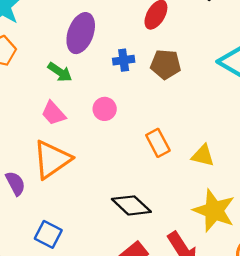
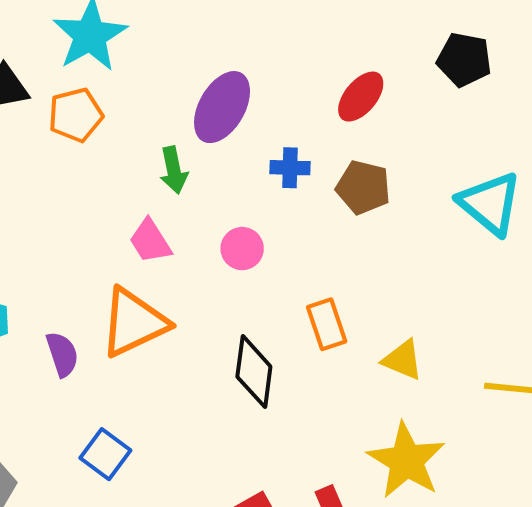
green arrow: (60, 72) -> (174, 170), turned 35
black diamond: (131, 205) -> (254, 372), moved, turned 45

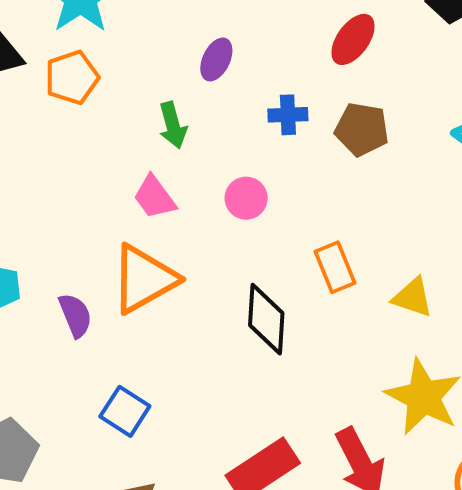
purple ellipse: (222, 107) -> (216, 59), size x0.6

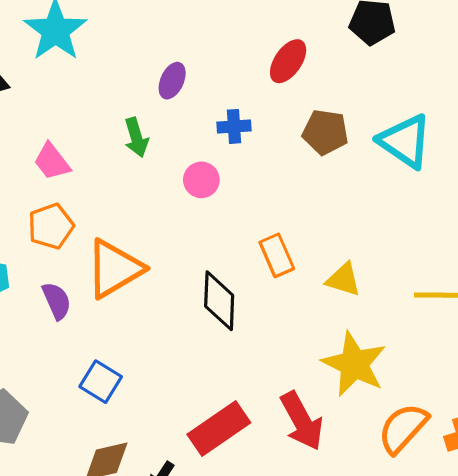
orange pentagon: (72, 77) -> (51, 226), moved
brown pentagon: (362, 129) -> (325, 132), moved
pink trapezoid: (154, 197) -> (52, 162), moved
pink circle: (246, 198) -> (201, 180), moved

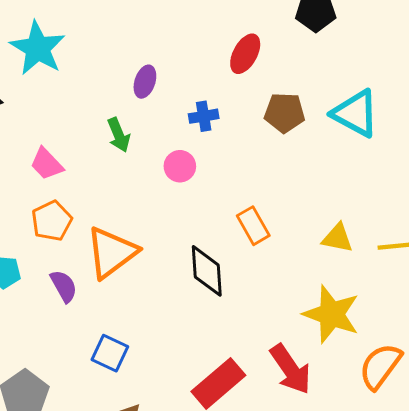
yellow triangle: (343, 280) -> (337, 238), moved

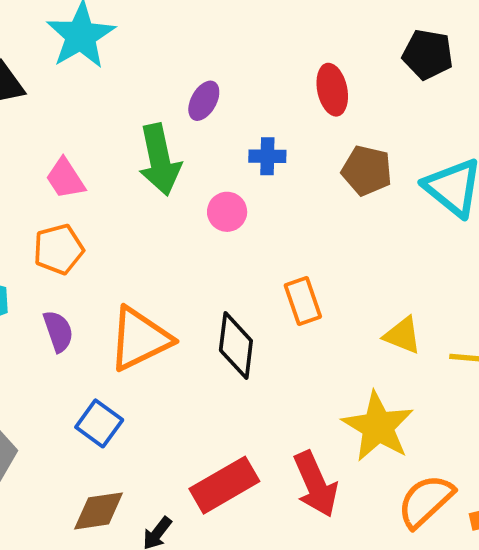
red ellipse: (245, 54) -> (332, 90), turned -51
green arrow: (119, 135) -> (160, 160), size x1.6
orange triangle: (112, 252) -> (140, 339), moved

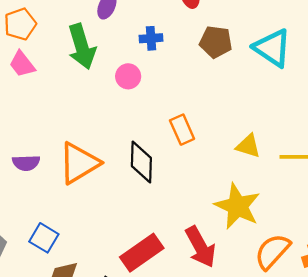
orange pentagon: (59, 249) -> (20, 24), moved
purple semicircle: (58, 331) -> (26, 163), turned 112
blue square: (99, 423) -> (44, 238), moved

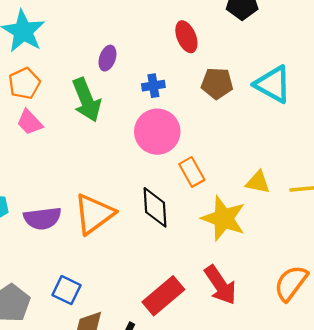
pink circle: (128, 76) -> (157, 132), moved, size x1.8
purple semicircle: (26, 163) -> (42, 218), size x1.4
yellow star: (237, 206) -> (224, 218), moved

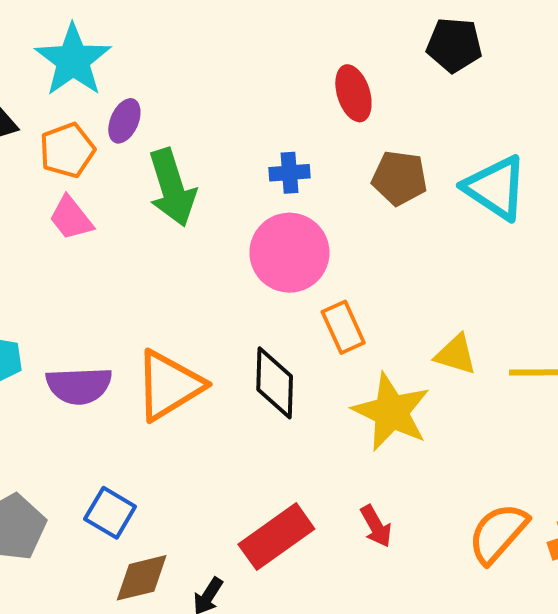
purple ellipse: (107, 58) -> (124, 121), moved
red arrow: (220, 285) -> (376, 526), size x0.6

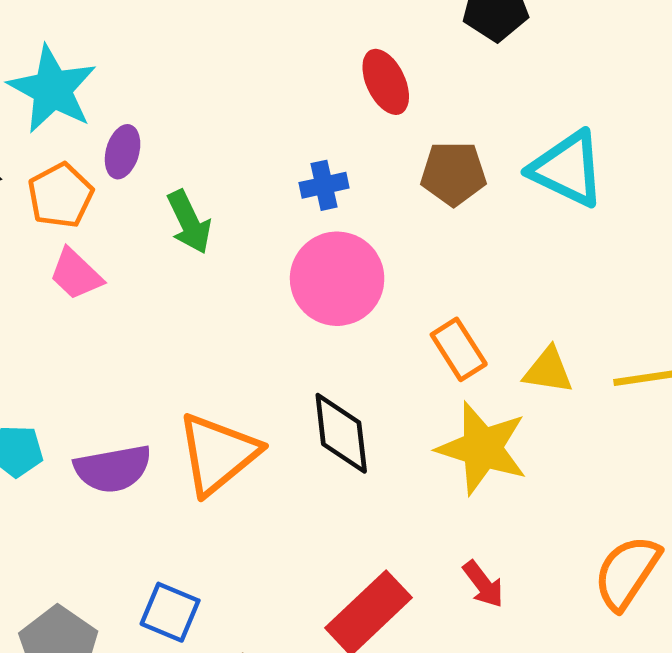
green arrow: (172, 188) -> (189, 222), size x0.7
orange rectangle: (343, 327) -> (459, 349), moved

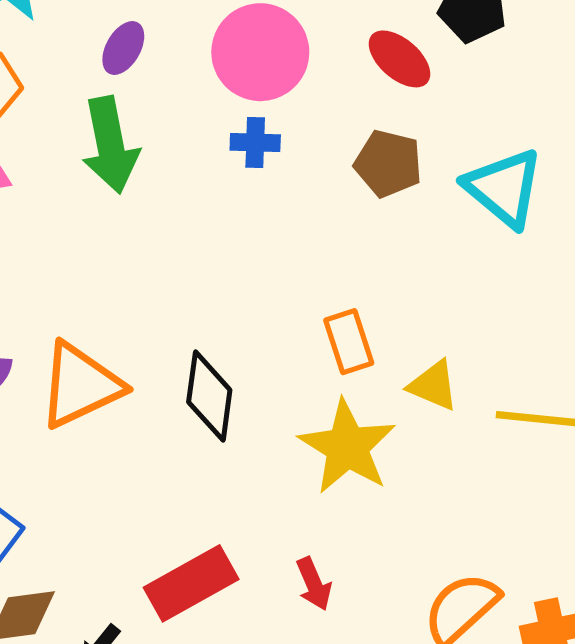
red ellipse: (386, 82) -> (399, 59), moved, turned -38
purple ellipse: (123, 152) -> (123, 48), moved
green arrow: (189, 222) -> (110, 145), size x1.4
pink circle: (337, 279) -> (260, 52), moved

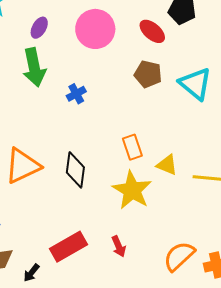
blue cross: (255, 142) -> (76, 94), moved, turned -30

